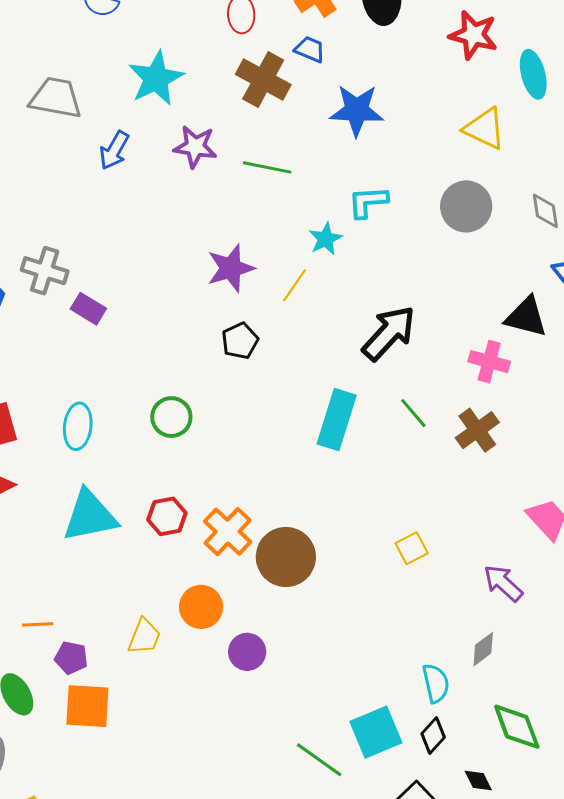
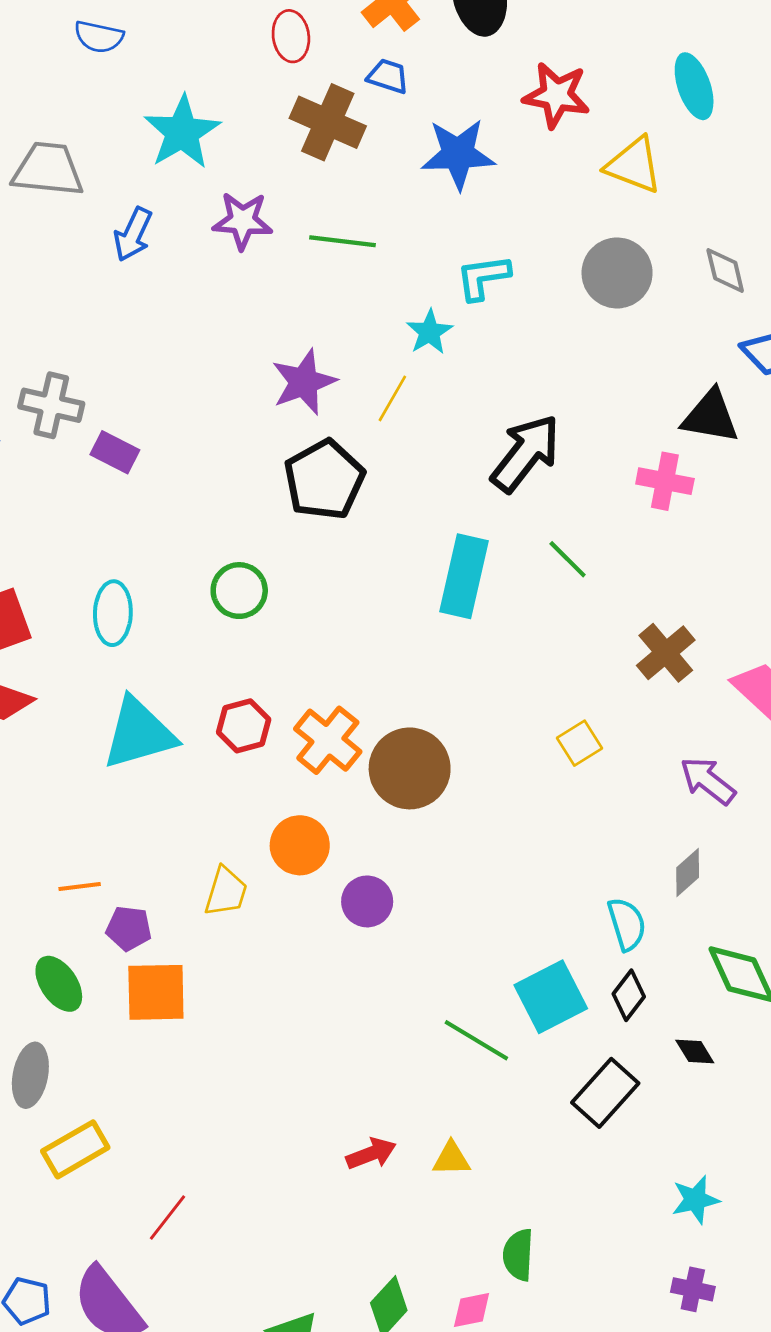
red star: (473, 35) -> (556, 95), moved
black pentagon: (240, 341) -> (324, 480), size x1.6
brown cross: (477, 430) -> (666, 653), moved

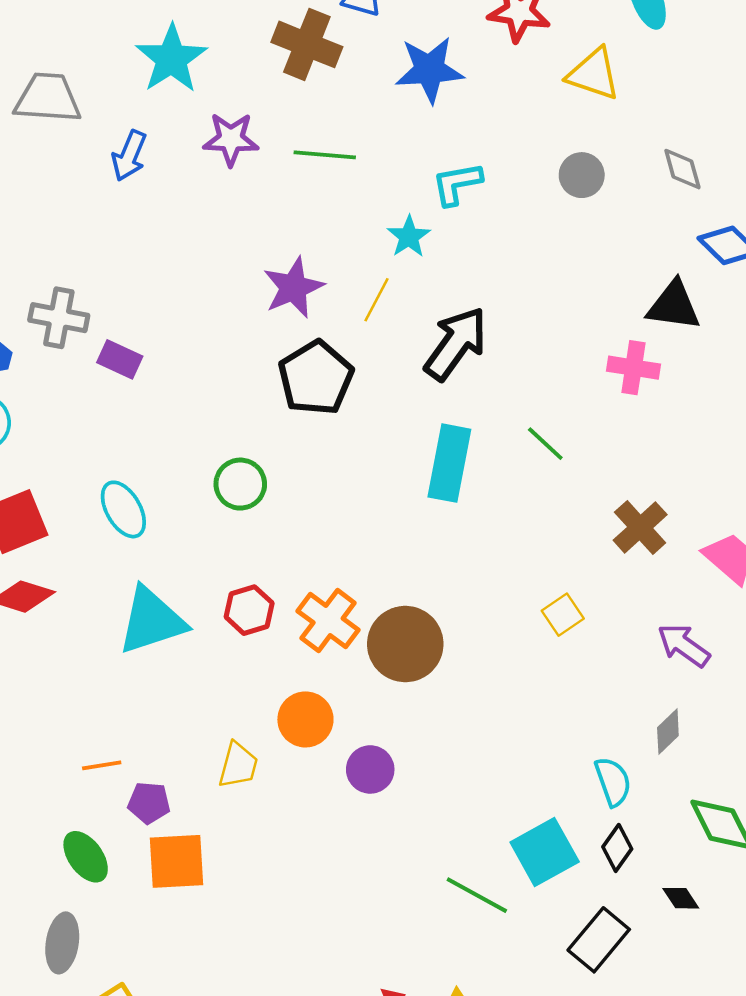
gray circle: (617, 273) -> (582, 175), size x0.7
black arrow: (526, 453) -> (456, 344), moved
cyan ellipse: (113, 613) -> (123, 509), turned -30

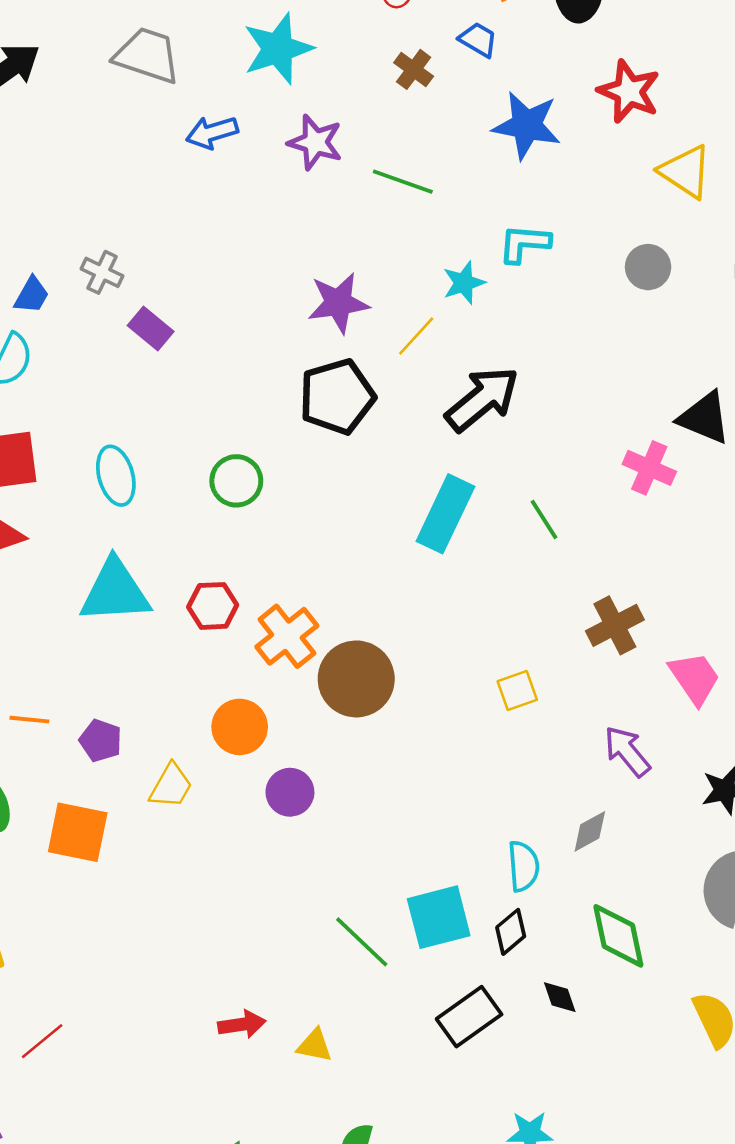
brown cross: (307, 44) -> (414, 69), size x0.6
blue arrow: (129, 156) -> (212, 132), turned 36
gray cross: (59, 318) -> (102, 272), size x0.7
yellow trapezoid: (238, 765) -> (171, 786), moved
purple pentagon: (149, 803) -> (101, 741), moved

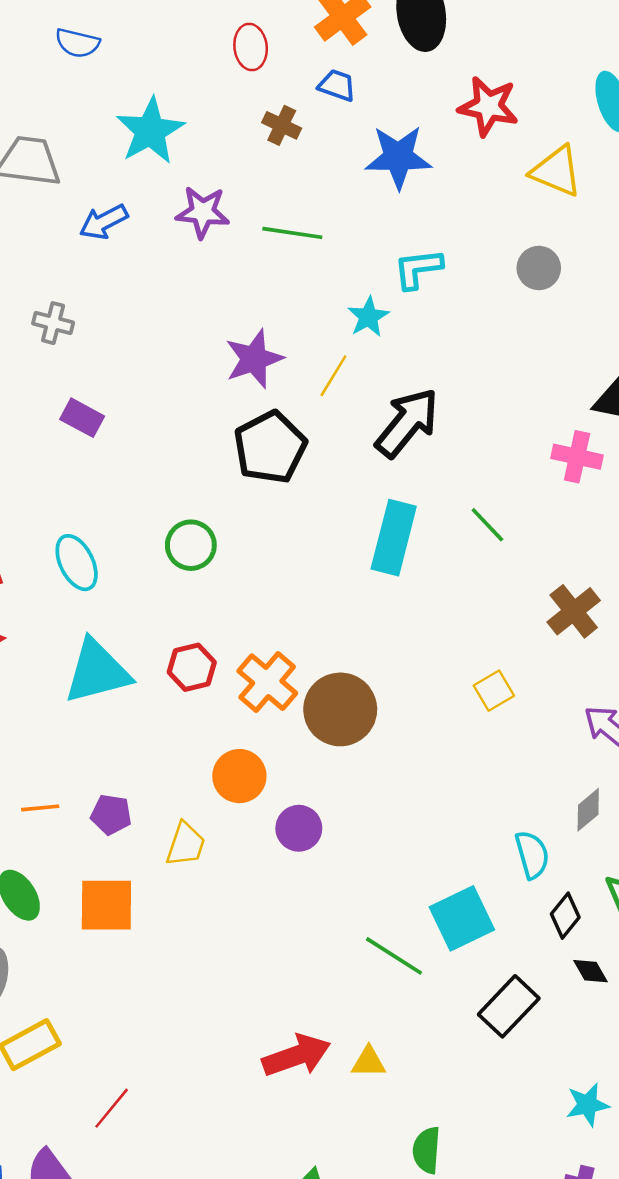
gray cross: (102, 272) -> (53, 323), moved
black diamond: (511, 932) -> (565, 916), moved
red arrow: (242, 1024) -> (296, 1056), size x1.5

